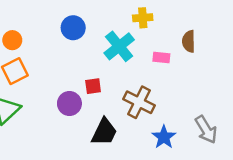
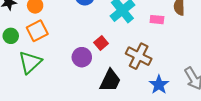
red square: (93, 86) -> (101, 43), turned -32

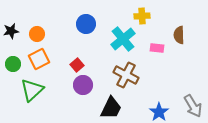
red square: (101, 43) -> (77, 65), moved
brown cross: (139, 56) -> (126, 75), moved

